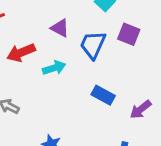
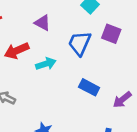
purple triangle: (60, 28) -> (42, 23), moved

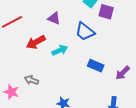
purple square: (111, 34) -> (106, 12), moved
blue trapezoid: (80, 43) -> (85, 32), turned -70

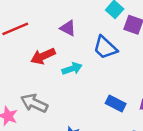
blue rectangle: (96, 66) -> (116, 104), moved
gray arrow: (31, 80) -> (34, 103), size x1.5

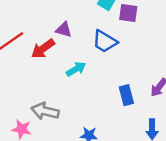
red arrow: (43, 56) -> (43, 49), moved
blue rectangle: (116, 104) -> (126, 95), turned 60

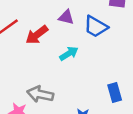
purple triangle: (64, 30) -> (66, 17), moved
blue rectangle: (126, 95) -> (115, 93), moved

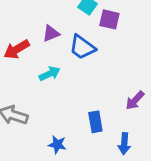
purple triangle: (66, 17) -> (51, 33), turned -42

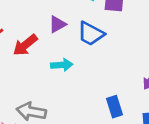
cyan arrow: (50, 74) -> (62, 65), turned 30

